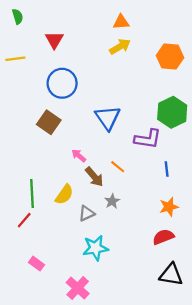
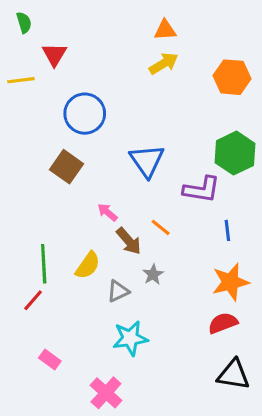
red triangle: (54, 40) -> (54, 54), moved
orange star: (169, 207) -> (230, 282), size x1.4

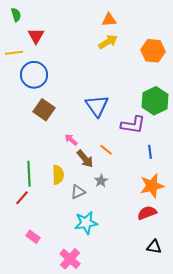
blue circle: (85, 114) -> (34, 75), moved
yellow semicircle: (88, 265) -> (58, 175), turned -36
black triangle: (233, 375) -> (154, 247), size x0.7

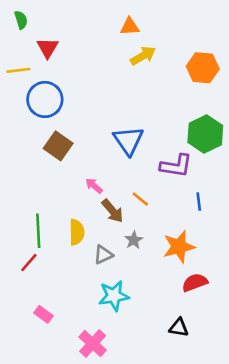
orange triangle: (109, 20) -> (130, 27), moved
orange star: (152, 186) -> (179, 247), moved
black triangle: (154, 247) -> (179, 328), moved

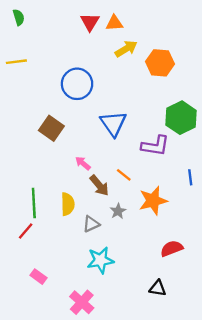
red triangle: (48, 48) -> (90, 22), moved
orange hexagon: (203, 68) -> (160, 63), moved
blue circle: (45, 99) -> (77, 84), moved
blue line: (199, 202) -> (190, 177), moved
orange star: (179, 247) -> (153, 201), moved

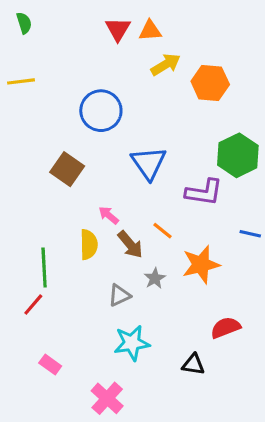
blue line: (190, 177) -> (250, 234), turned -70
yellow semicircle: (68, 204) -> (89, 245), moved
black triangle: (158, 288) -> (193, 364), moved

